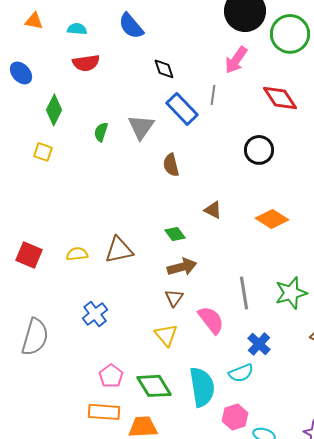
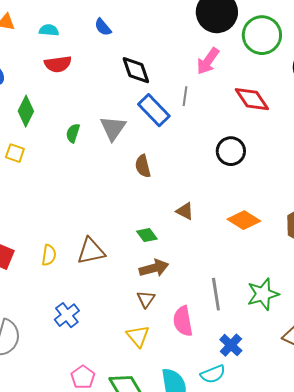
blue semicircle: (131, 26) -> (103, 27), size x0.7
black diamond: (164, 69) -> (136, 70), size x1.4
yellow semicircle: (77, 254) -> (49, 255), turned 105
pink semicircle: (211, 320) -> (183, 321), turned -152

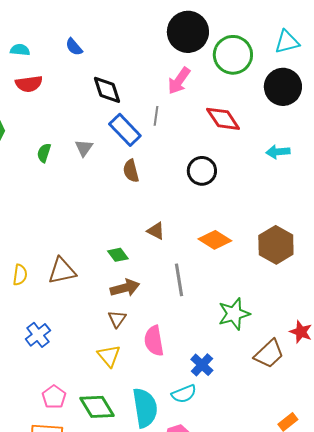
gray triangle: (113, 128) -> (84, 148), size x0.7
brown semicircle: (143, 166) -> (131, 171), moved
gray line: (216, 294) -> (179, 280), moved

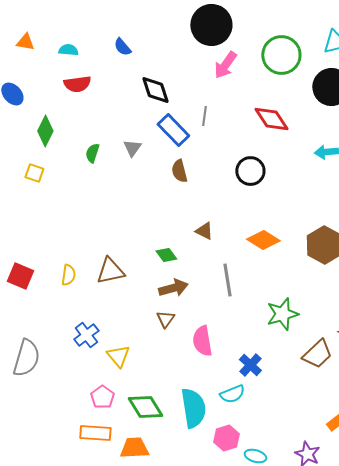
black circle: (188, 32) -> (211, 25), moved
pink arrow: (179, 81) -> (225, 65), moved
yellow triangle: (109, 356) -> (118, 356), moved

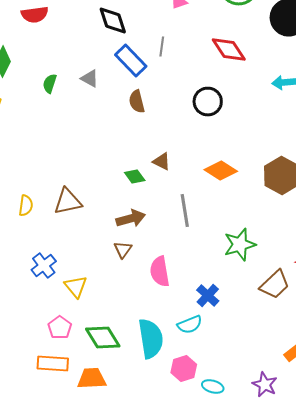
gray triangle: (132, 148) -> (90, 78), turned -36
green diamond: (166, 255) -> (135, 176), moved

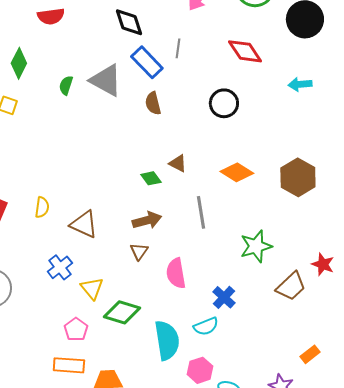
gray triangle: (90, 78) -> (106, 80), size x1.8
brown triangle: (68, 202) -> (84, 224), moved, turned 36
green diamond: (103, 338) -> (122, 312), moved, turned -42

